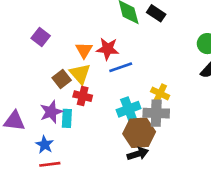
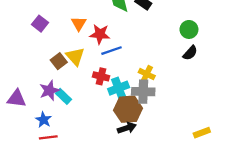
orange triangle: (84, 50) -> (79, 24), moved
red cross: (83, 96) -> (101, 76), moved
cyan rectangle: (67, 118) -> (63, 96), turned -49

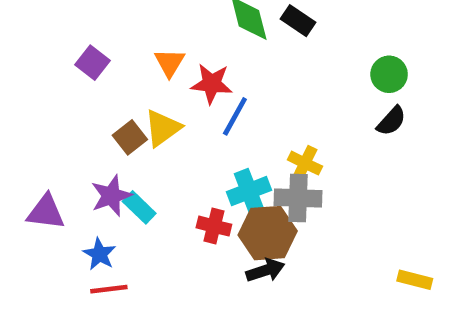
blue line: (112, 51) -> (235, 116), turned -42
yellow triangle: (75, 56) -> (163, 128), turned 36
red cross: (101, 76) -> (214, 226), moved
yellow rectangle: (202, 133) -> (415, 280), turned 35

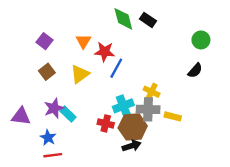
green circle: (389, 74) -> (201, 40), moved
brown square: (130, 137) -> (47, 72), moved
yellow rectangle: (415, 280) -> (173, 116), moved

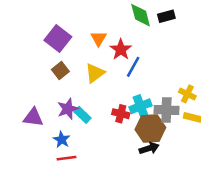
black rectangle: (148, 20) -> (166, 16), turned -49
purple square: (45, 41) -> (58, 38), size x1.5
red star: (105, 52) -> (121, 50), turned 30
yellow cross: (152, 92) -> (187, 94), moved
red cross: (106, 123) -> (121, 114), moved

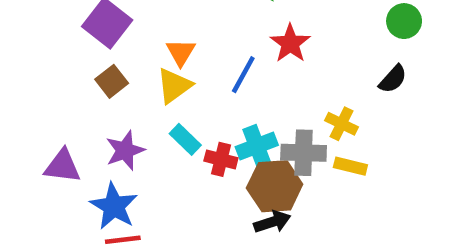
orange triangle: (99, 38) -> (181, 52), moved
red star: (121, 50) -> (290, 43), moved
cyan rectangle: (83, 115) -> (185, 139), moved
blue star: (62, 140) -> (114, 206), size x1.5

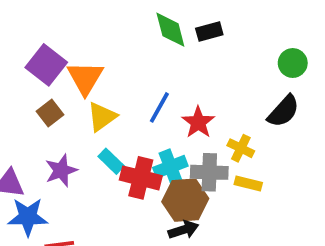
red star: (290, 43) -> (198, 122), moved
orange triangle: (181, 52) -> (85, 78), moved, size x1.5
black semicircle: (393, 79) -> (283, 111), size x1.4
red cross: (221, 159) -> (141, 178), size x1.5
blue star: (114, 206) -> (28, 217), moved, turned -30

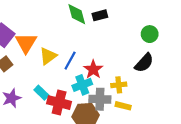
yellow triangle: (102, 117) -> (48, 56), moved
yellow cross: (241, 148) -> (119, 85), turned -32
cyan cross: (170, 167) -> (82, 85), moved

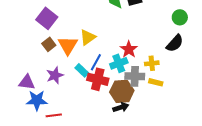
orange triangle: (26, 43) -> (68, 45), moved
blue line: (70, 61) -> (96, 62), moved

